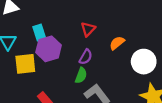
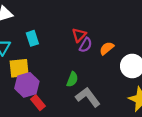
purple hexagon: (49, 49) -> (27, 85), moved
purple semicircle: (86, 57) -> (86, 45), moved

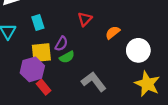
purple semicircle: (86, 45) -> (61, 44), moved
yellow square: (19, 68) -> (41, 53), moved
green semicircle: (72, 79) -> (67, 57), moved, turned 40

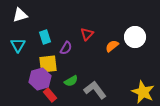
purple semicircle: (61, 44) -> (66, 48), moved
white circle: (138, 50) -> (135, 37), moved
green semicircle: (67, 57) -> (71, 81), moved

